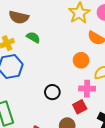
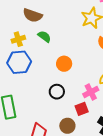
orange circle: (81, 60) -> (64, 64), moved
pink cross: (87, 89) -> (91, 92), turned -35

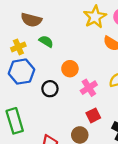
black circle: (57, 92) -> (50, 89), moved
pink cross: (91, 92) -> (89, 88), moved

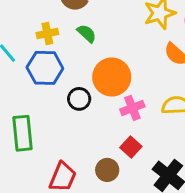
orange circle: (70, 69) -> (112, 77), size x1.6
red square: (93, 115) -> (131, 147), turned -32

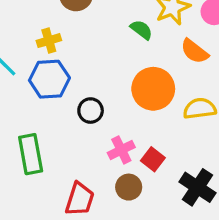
green semicircle: (87, 33) -> (141, 30), moved
orange circle: (112, 77) -> (153, 89), moved
pink cross: (132, 108) -> (121, 150), moved

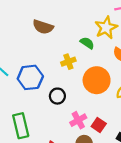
yellow cross: (49, 41) -> (68, 62), moved

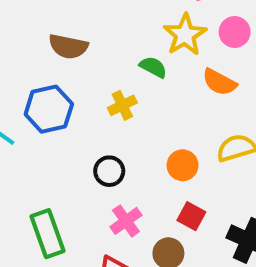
blue hexagon: (30, 77) -> (49, 109), moved
orange circle: (97, 80) -> (183, 165), moved, size x0.6
pink cross: (78, 120) -> (126, 221), moved

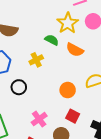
orange semicircle: (219, 82) -> (75, 50), moved
black circle: (109, 171) -> (19, 87), moved

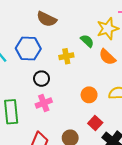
red square: (73, 116) -> (95, 123), moved
pink cross: (39, 119) -> (44, 103), moved

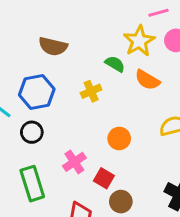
black circle: (41, 79) -> (32, 132), moved
orange circle: (89, 95) -> (119, 138), moved
red square: (95, 123) -> (104, 178), moved

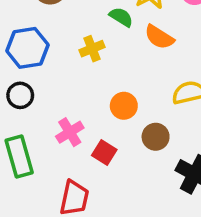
brown circle: (121, 202) -> (156, 137), moved

